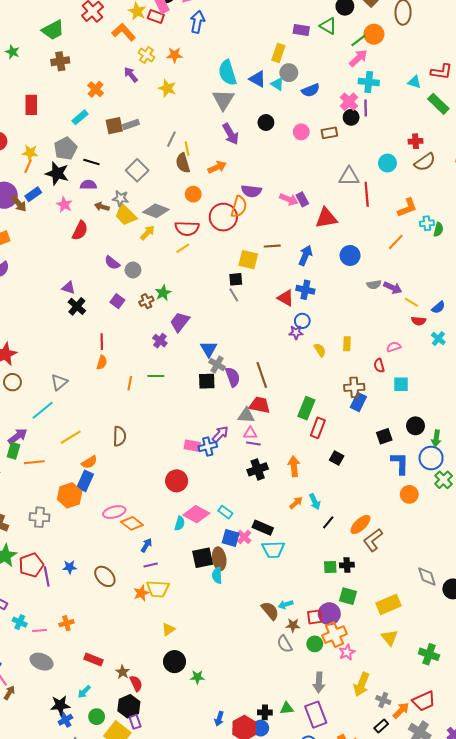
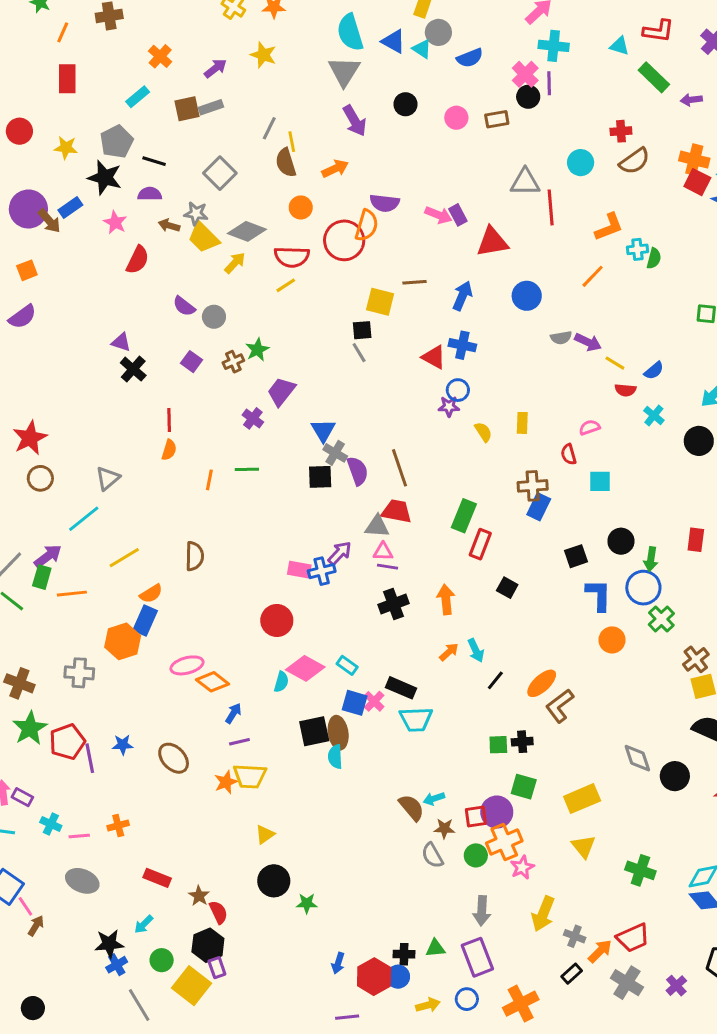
purple arrow: (131, 75) -> (215, 68), moved, turned 91
orange line: (28, 166) -> (63, 32), moved

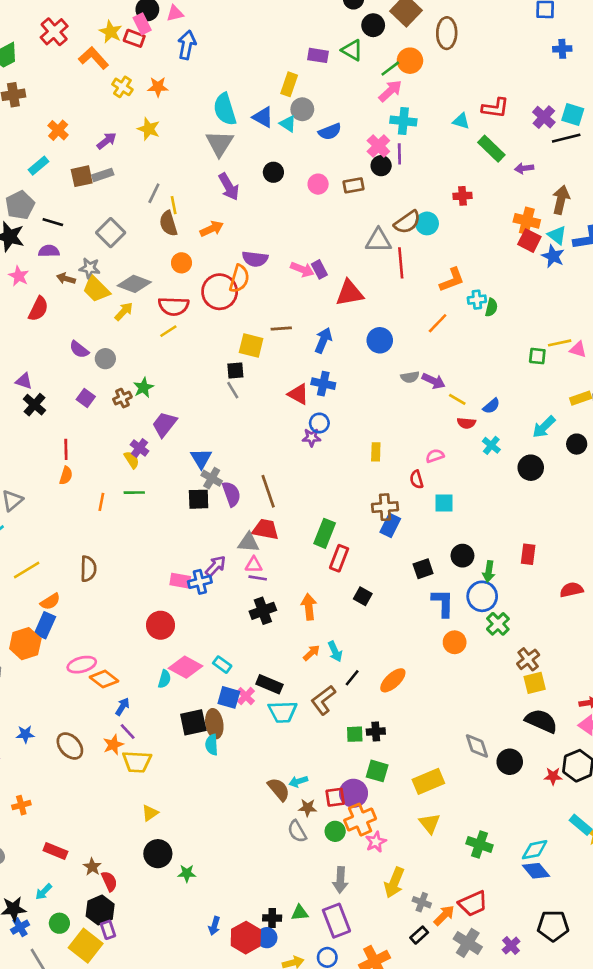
brown semicircle: (634, 161) -> (407, 222), moved
yellow semicircle: (483, 432) -> (132, 460), moved
brown L-shape: (560, 706) -> (323, 700), moved
purple line: (239, 742) -> (128, 732), turned 60
orange star: (226, 782) -> (113, 745), moved

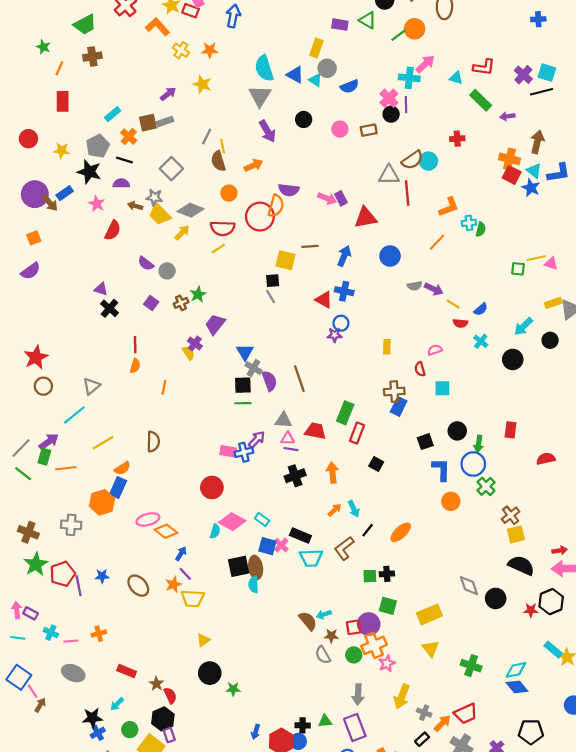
pink arrow: (390, 91) -> (425, 64), moved
orange cross: (58, 130) -> (129, 137), moved
green line: (134, 493) -> (243, 403), moved
red trapezoid: (266, 529) -> (315, 431), moved

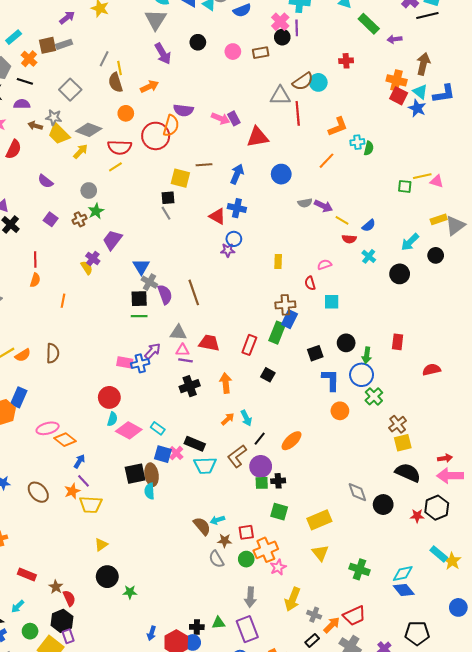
gray circle: (167, 271) -> (89, 191), moved
green rectangle: (345, 413) -> (277, 333), moved
orange semicircle: (122, 468) -> (23, 355), moved
cyan semicircle: (215, 531) -> (112, 419), moved
purple circle: (369, 624) -> (261, 466), moved

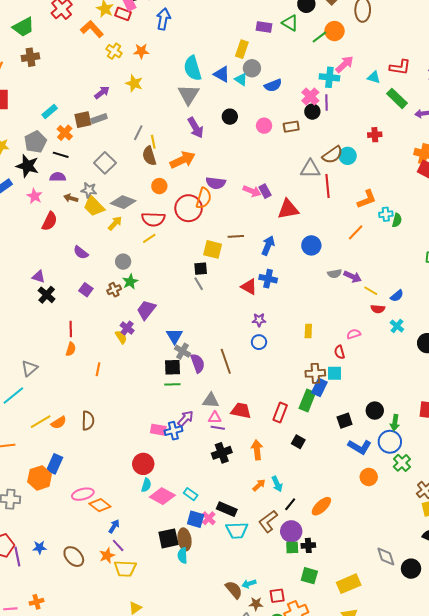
orange arrow: (149, 87) -> (182, 160), size x1.4
blue circle: (234, 239) -> (259, 342), moved
cyan square: (332, 302) -> (334, 373), moved
blue L-shape: (331, 380) -> (360, 447), turned 120

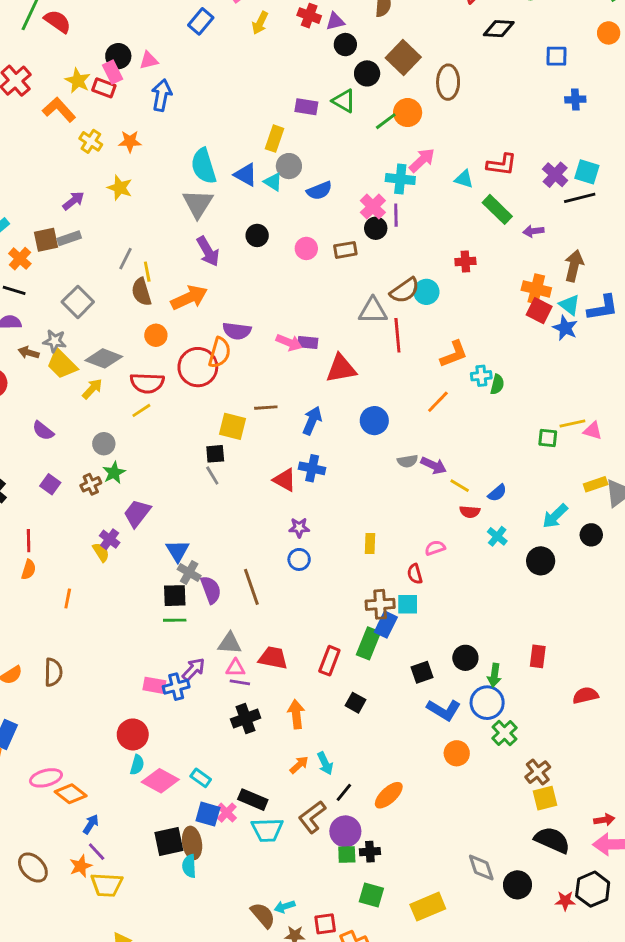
purple rectangle: (265, 191) -> (308, 342), turned -56

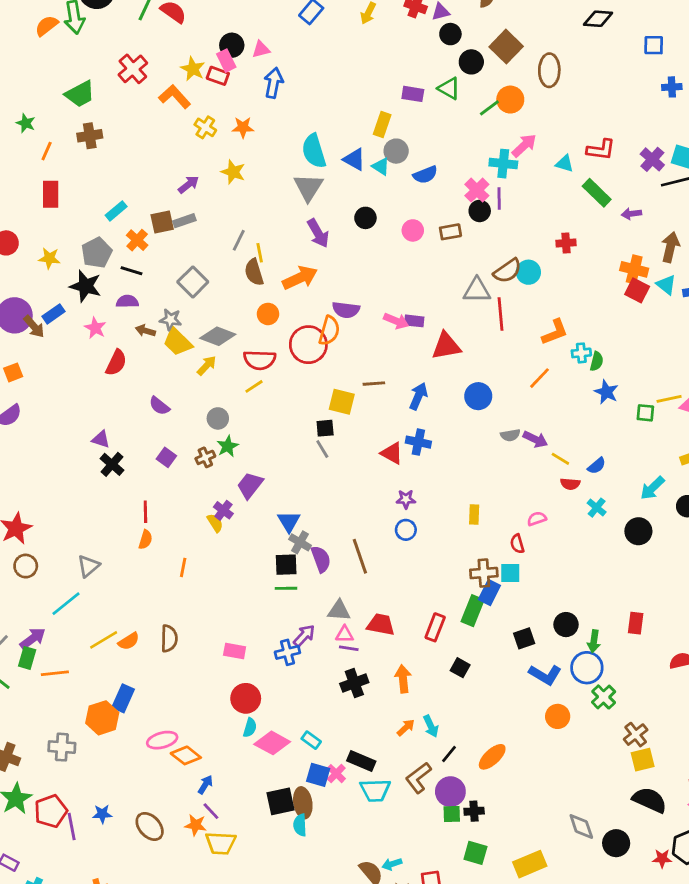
blue star: (565, 328) -> (606, 392), moved
pink rectangle: (154, 685) -> (235, 651), moved
orange star: (81, 866) -> (196, 825), turned 30

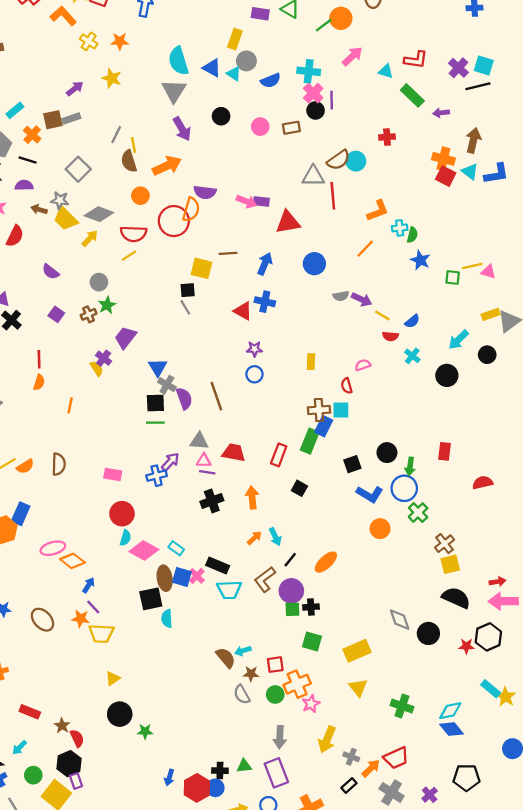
cyan cross: (503, 164) -> (309, 71), moved
brown ellipse: (303, 803) -> (165, 578), moved

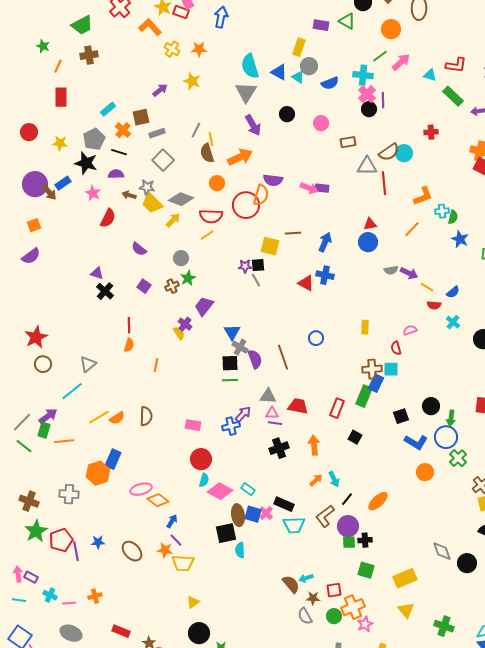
green line: (324, 25) -> (380, 56), moved
gray rectangle: (71, 119) -> (157, 133), moved
brown rectangle: (291, 128) -> (348, 142), moved
red triangle: (288, 222) -> (370, 224), moved, size x0.6
purple star: (254, 349) -> (245, 266), moved

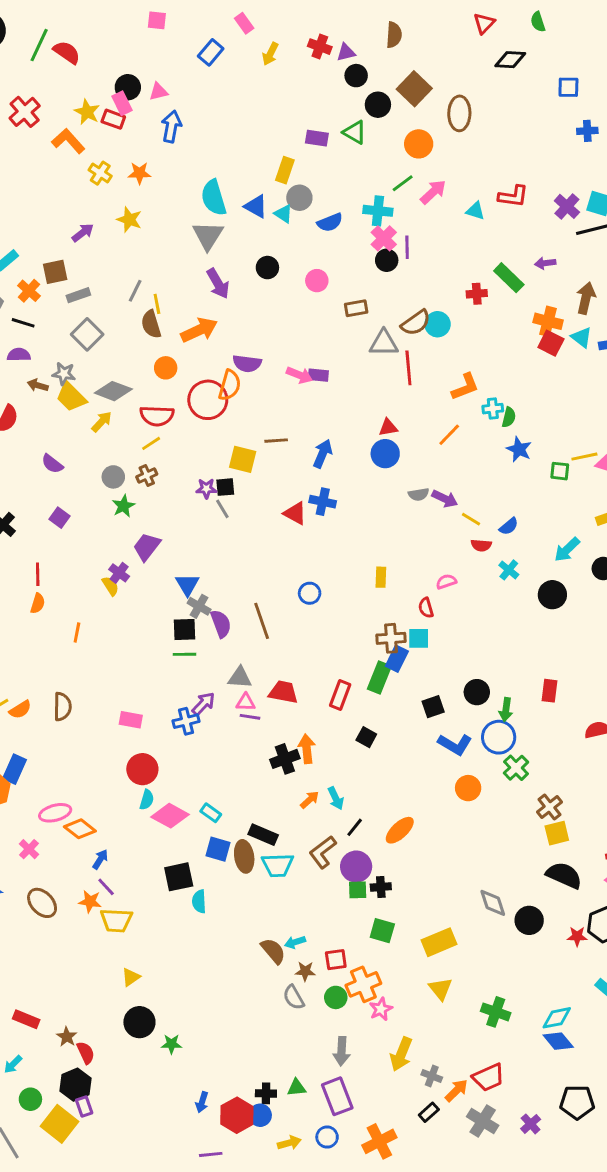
green rectangle: (453, 96) -> (509, 278), moved
brown cross: (172, 286) -> (147, 475), moved
black cross: (279, 448) -> (285, 759), moved
pink cross: (266, 513) -> (29, 849), moved
brown ellipse: (238, 515) -> (244, 856), moved

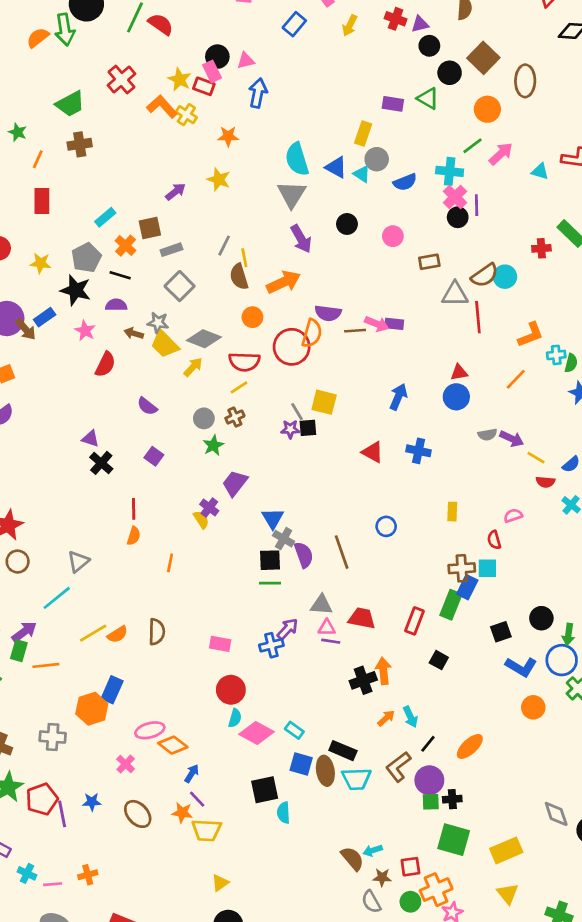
yellow cross: (100, 173) -> (186, 115), moved
brown line: (276, 441) -> (355, 331), moved
blue cross: (323, 502) -> (419, 451), moved
gray line: (222, 509) -> (297, 412), moved
green square: (382, 931) -> (454, 840), size x1.4

